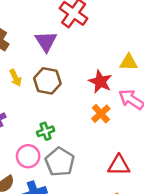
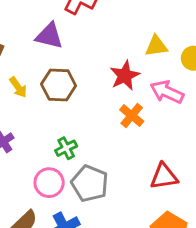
purple triangle: (46, 41) -> (49, 36), turned -35
red star: (100, 82) -> (125, 76), turned 30

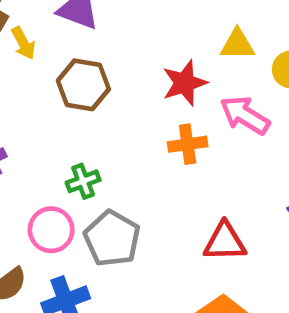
yellow arrow: (18, 87) -> (23, 43), moved
orange cross: (132, 115) -> (188, 144), turned 35

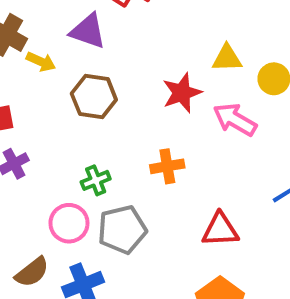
yellow arrow: (23, 43) -> (41, 62), turned -36
orange cross: (188, 144) -> (167, 166), moved
gray pentagon: (112, 239) -> (122, 229), turned 30

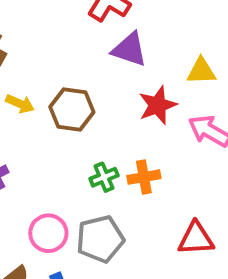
purple triangle: (88, 31) -> (129, 49), moved
yellow arrow: (41, 62) -> (20, 104), moved
green cross: (96, 180) -> (104, 177), moved

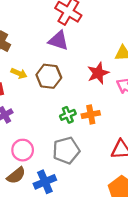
purple triangle: (129, 49) -> (59, 41), moved
pink circle: (48, 233) -> (23, 150), moved

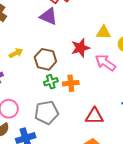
yellow arrow: (19, 73) -> (16, 53), moved, turned -56
brown hexagon: (49, 76) -> (45, 59), moved

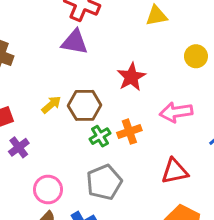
yellow triangle: (104, 32) -> (156, 16), moved
yellow arrow: (16, 53) -> (51, 105), moved
pink arrow: (105, 63) -> (176, 112), moved, turned -30

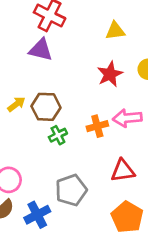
red star: (131, 77) -> (110, 74), moved
orange cross: (129, 132) -> (97, 126), moved
gray pentagon: (104, 182) -> (71, 190), moved

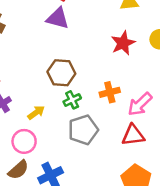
yellow arrow: (16, 104) -> (36, 113), moved
pink arrow: (127, 118) -> (140, 104), moved, turned -40
gray pentagon: (71, 190) -> (83, 130), moved

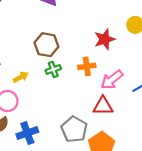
red star: (123, 43) -> (105, 39), moved
gray pentagon: (83, 130) -> (74, 129), moved, turned -30

